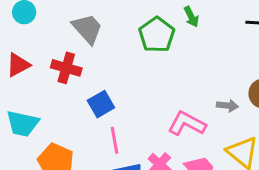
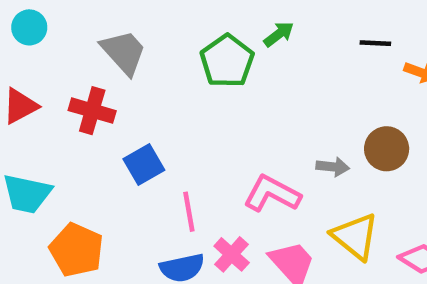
green arrow: (191, 17) -> (279, 34), turned -100
pink line: (114, 140) -> (189, 212), moved

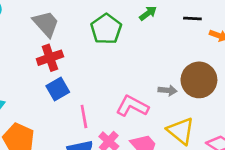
green arrow: (279, 34) -> (148, 13), moved
red cross: (92, 111) -> (50, 58), moved, turned -35
brown circle: (387, 149) -> (199, 80), size x1.4

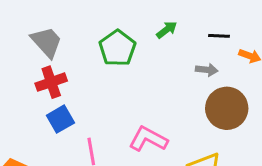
gray arrow: (168, 90) -> (207, 70), moved

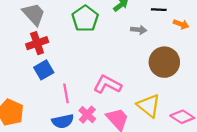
gray arrow: (207, 70) -> (139, 30), moved

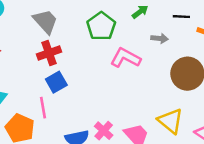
pink L-shape: (107, 84) -> (125, 58), moved
pink line: (66, 93) -> (43, 108), moved

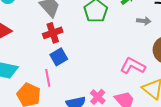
pink L-shape: (125, 58) -> (133, 66), moved

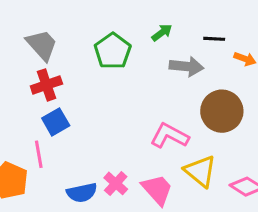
gray arrow: (144, 21) -> (186, 67), size x1.5

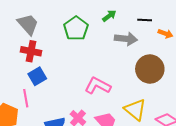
red cross: (46, 85) -> (31, 51), turned 30
pink L-shape: (170, 136) -> (98, 86), moved

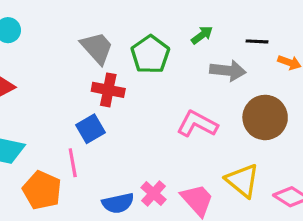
gray trapezoid: (28, 24) -> (97, 48), moved
red cross: (31, 51) -> (108, 90), moved
pink L-shape: (98, 86) -> (197, 124), moved

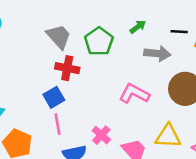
pink line: (73, 163) -> (57, 124), moved
yellow triangle: (242, 181) -> (168, 136), turned -36
pink cross: (154, 193) -> (101, 135), moved

